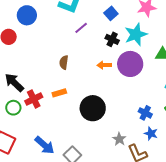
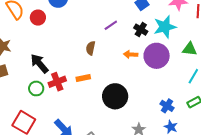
purple line: (81, 28) -> (111, 25), moved

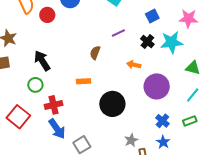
purple circle: (157, 56) -> (157, 86), moved
red cross: (57, 82) -> (54, 105), moved

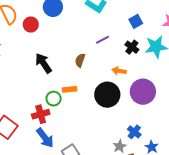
black arrow: (42, 61) -> (43, 63), moved
green circle: (35, 85) -> (54, 99), moved
black circle: (112, 104) -> (107, 95), moved
blue cross: (162, 121) -> (134, 132), moved

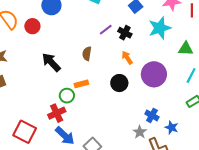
black cross: (132, 47) -> (125, 33), moved
orange arrow: (119, 71) -> (127, 58), turned 56
black circle: (107, 95) -> (119, 83), size x0.7

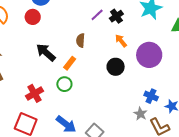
red circle: (32, 26) -> (33, 17), moved
black cross: (125, 33) -> (116, 16), turned 32
orange rectangle: (81, 84) -> (70, 63), moved, turned -32
red cross: (57, 113) -> (34, 93), moved

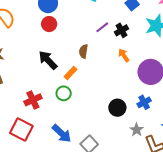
red circle: (33, 17) -> (49, 24), moved
black circle: (116, 67) -> (117, 108), moved
blue cross: (151, 96) -> (144, 102), moved, turned 32

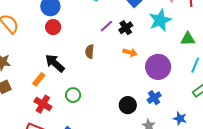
orange arrow: (124, 55) -> (130, 52), turned 144
orange rectangle: (71, 73) -> (39, 79), moved
red cross: (33, 100) -> (43, 104), turned -30

